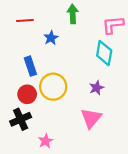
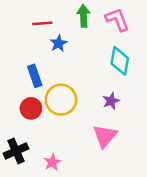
red line: (25, 21) -> (42, 23), moved
pink L-shape: (113, 25) -> (117, 20), moved, turned 75
black cross: (21, 119) -> (16, 151), moved

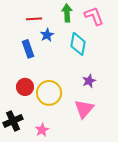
cyan diamond: (120, 61) -> (78, 44), moved
blue rectangle: (35, 76) -> (28, 49), moved
yellow circle: (61, 100) -> (49, 93), moved

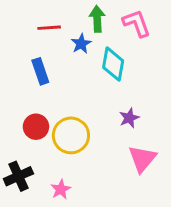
blue star: (47, 35) -> (81, 44), moved
pink triangle: (84, 109) -> (142, 159), moved

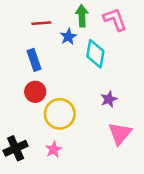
red circle: (36, 127) -> (35, 92), moved
pink star: (61, 189) -> (54, 149), moved

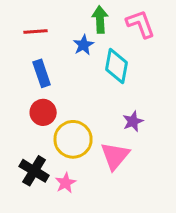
red line: (41, 23) -> (36, 31), moved
pink triangle: (120, 133) -> (115, 156), moved
black cross: (16, 148) -> (34, 171), moved, turned -35

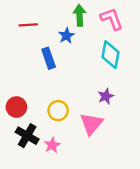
cyan diamond: (116, 66) -> (110, 55), moved
blue rectangle: (42, 73) -> (49, 58), moved
red circle: (43, 112) -> (16, 107), moved
yellow circle: (73, 139) -> (58, 111), size x0.7

